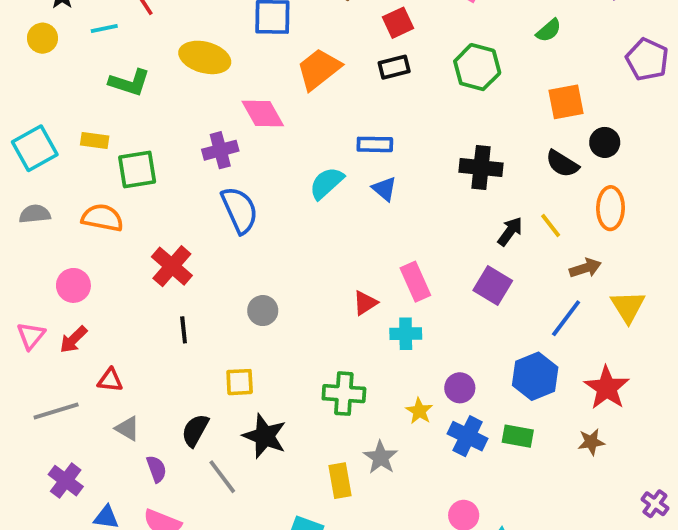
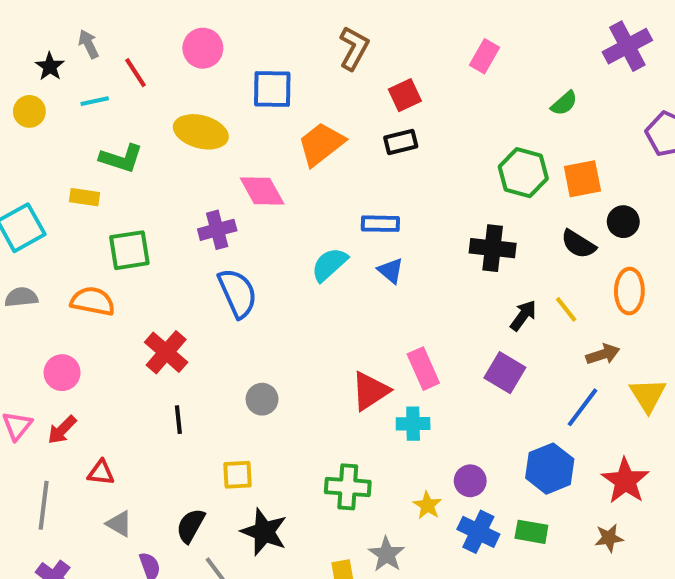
green hexagon: (477, 67) -> (523, 173), moved
yellow rectangle: (95, 141) -> (84, 197), moved
red triangle: (365, 303) -> (370, 391), size x1.5
gray line: (56, 411) -> (44, 505), turned -66

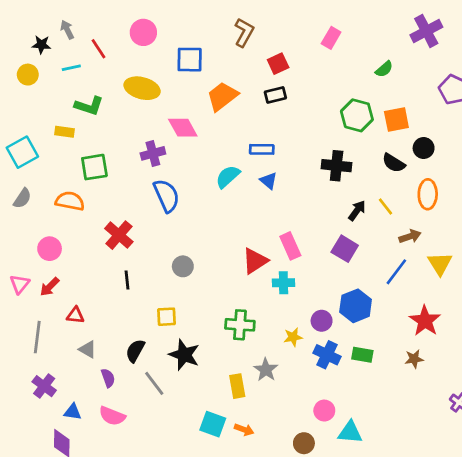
black star: (50, 67) -> (41, 45), turned -30
gray semicircle: (21, 297) -> (22, 198), turned 130
blue hexagon: (550, 469) -> (356, 306), moved
yellow star: (427, 505) -> (293, 337), turned 30

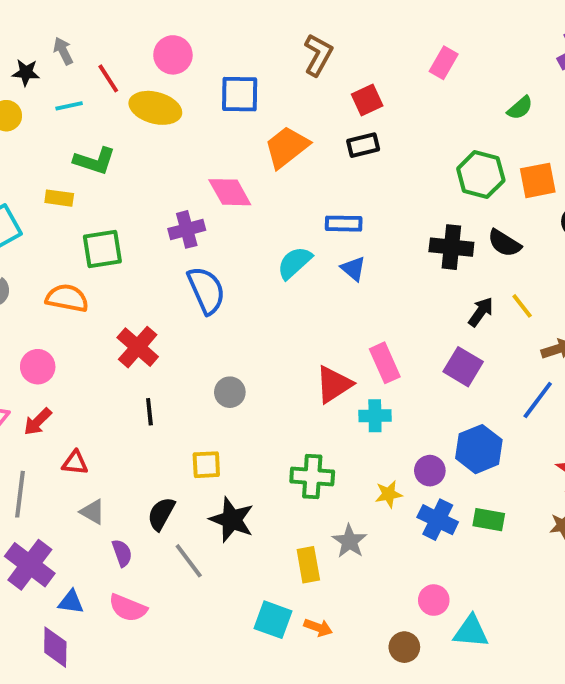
yellow ellipse: (142, 88) -> (155, 108), moved
black semicircle: (394, 163) -> (504, 243), moved
purple cross: (44, 386) -> (30, 565), size x1.4

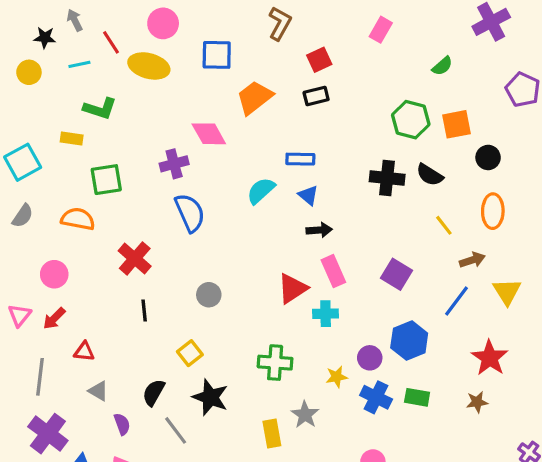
black arrow: (481, 312) -> (319, 230), moved, turned 50
yellow square: (206, 465) -> (190, 353), turned -35

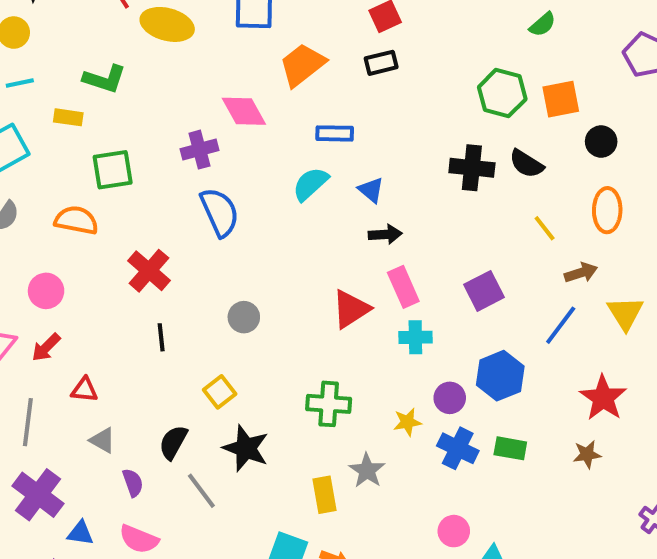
cyan line: (79, 64) -> (20, 83), moved
blue rectangle: (300, 159) -> (335, 133), moved
purple square: (397, 274) -> (484, 291), turned 32
cyan cross: (326, 314) -> (415, 337), moved

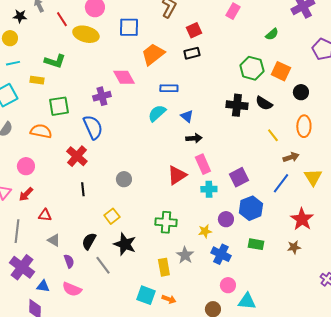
orange square: (561, 99) -> (281, 71), turned 36
blue semicircle: (220, 212) -> (93, 127), moved
purple square: (484, 291) -> (239, 177), moved
blue cross: (458, 448) -> (221, 254), moved

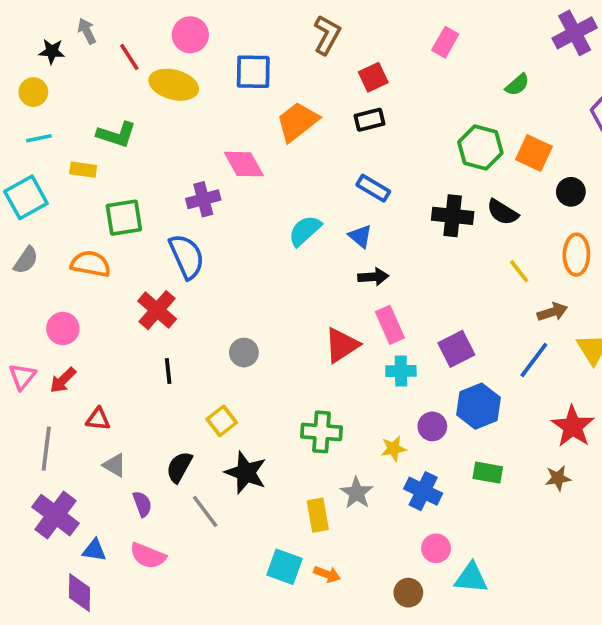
blue rectangle: (169, 88) -> (373, 188), moved, turned 30

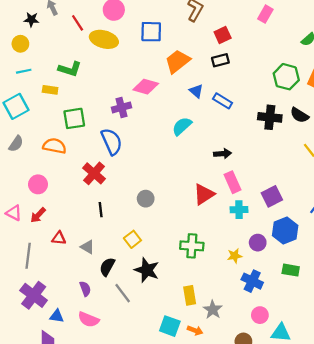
pink diamond: (244, 164) -> (146, 87), turned -45
blue triangle: (360, 236) -> (196, 91), moved
pink triangle: (22, 377) -> (14, 213), turned -42
gray triangle: (115, 465) -> (87, 247), moved
gray star: (357, 493) -> (213, 310), moved

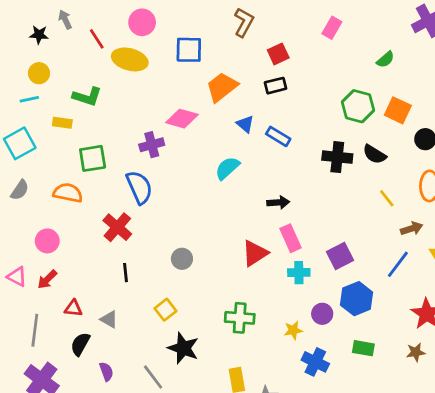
yellow circle: (20, 44) -> (39, 73), moved
black semicircle: (107, 267) -> (80, 344), moved

